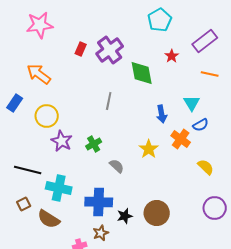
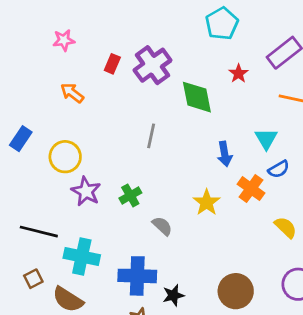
pink star: (40, 25) -> (64, 40), moved, size x0.6
orange arrow: (39, 74) -> (72, 93), moved, size x0.7
brown circle: (157, 213) -> (236, 291), moved

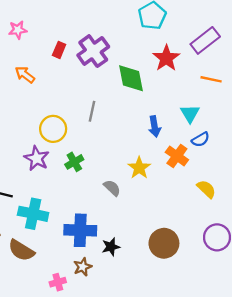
red star: (238, 73) -> (166, 58), size x1.6
yellow circle: (65, 157) -> (53, 129), moved
gray semicircle: (162, 226) -> (112, 188), moved

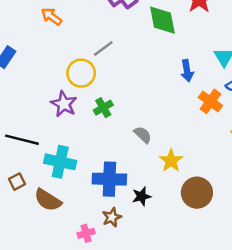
gray line: (92, 111) -> (103, 48), moved, turned 42
yellow star: (139, 168) -> (171, 161), moved

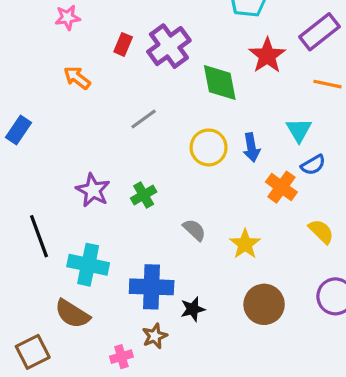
yellow circle: (81, 73) -> (209, 147), moved
black line: (22, 140) -> (39, 236), turned 56
yellow star: (171, 161) -> (245, 244), moved
brown square: (17, 182) -> (33, 352), moved, size x1.5

